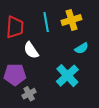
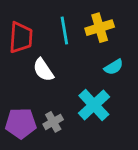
purple pentagon: (15, 75) -> (21, 123), moved
gray cross: (29, 94) -> (53, 122), moved

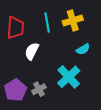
white semicircle: (43, 70) -> (32, 51), turned 60
purple pentagon: (21, 123) -> (15, 90), turned -30

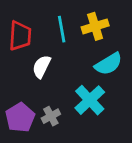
cyan semicircle: (83, 49) -> (108, 64), size x1.5

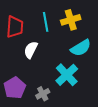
gray cross: (51, 116) -> (43, 94), moved

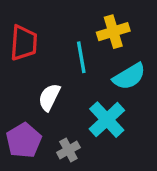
cyan line: (46, 22) -> (81, 57), moved
white semicircle: (31, 50) -> (49, 97), moved

